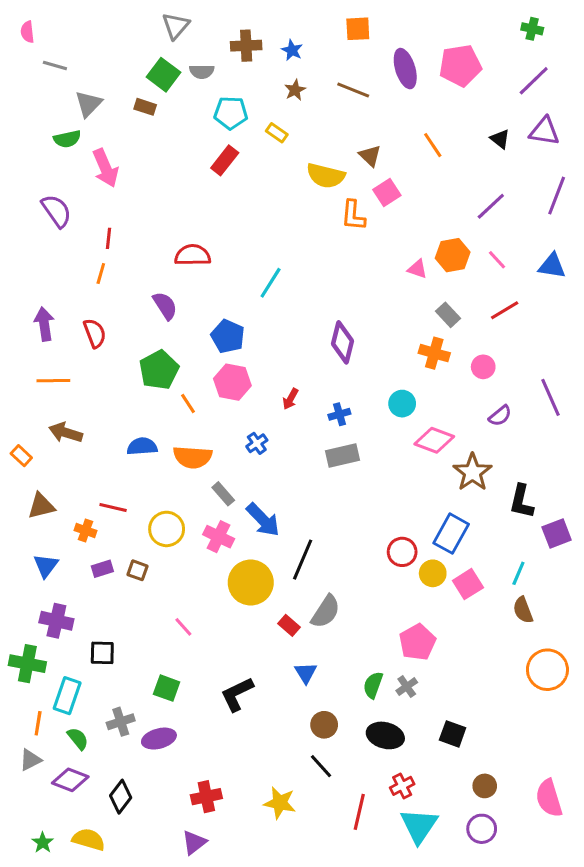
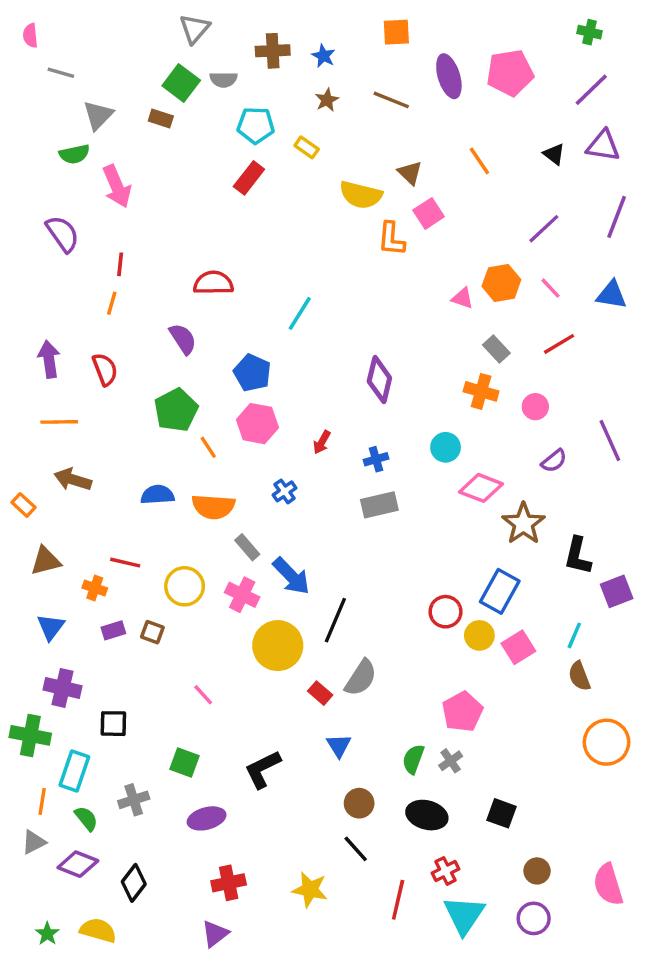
purple ellipse: (159, 739) -> (207, 818), moved

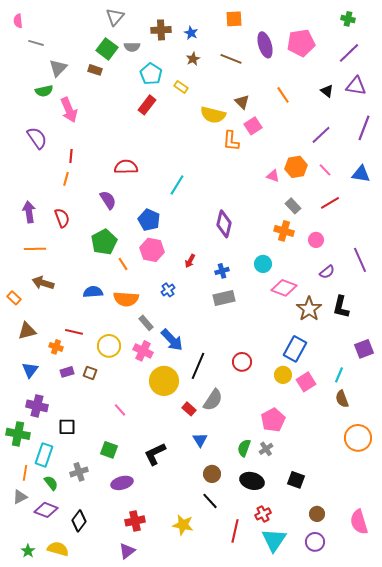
cyan pentagon: (256, 125) -> (151, 74), turned 30
black L-shape: (578, 556) -> (341, 307), moved
red circle: (446, 612) -> (242, 362), moved

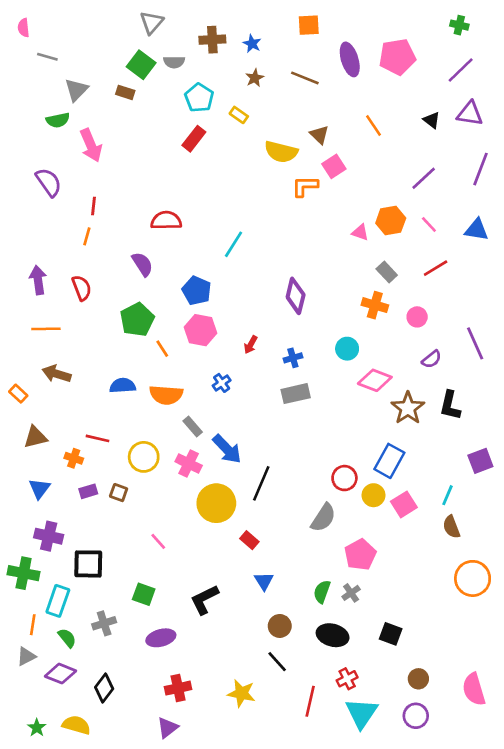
orange L-shape: (231, 141) -> (305, 186), turned 85
red circle: (242, 362) -> (344, 478), moved
gray semicircle: (213, 400) -> (323, 518), moved
black square: (67, 427) -> (88, 564), size x1.4

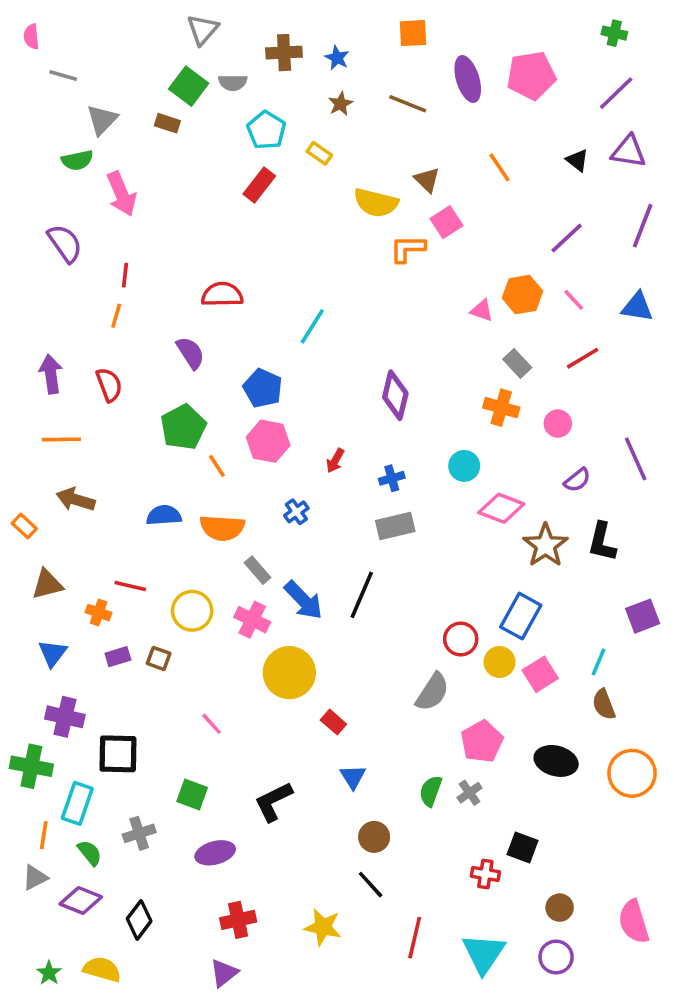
black line: (261, 483) -> (362, 595), moved
black ellipse: (333, 635) -> (556, 761), moved
red cross: (347, 679) -> (485, 874), moved, turned 36

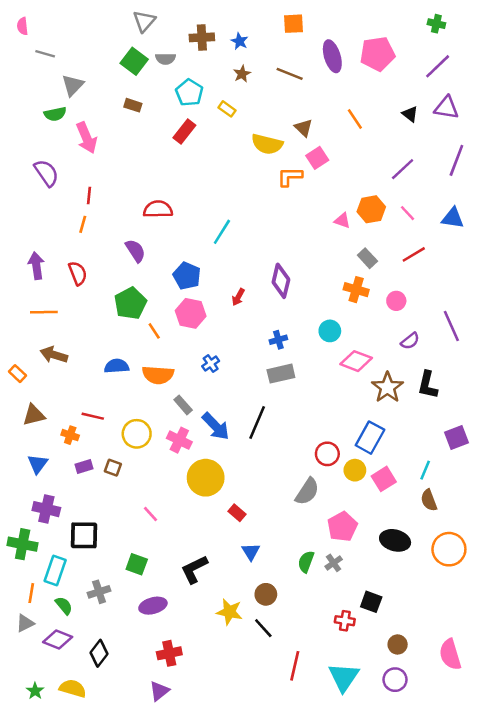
brown rectangle: (167, 123) -> (133, 105), moved
red arrow: (335, 461) -> (238, 297), moved
yellow star: (323, 927) -> (229, 612), moved

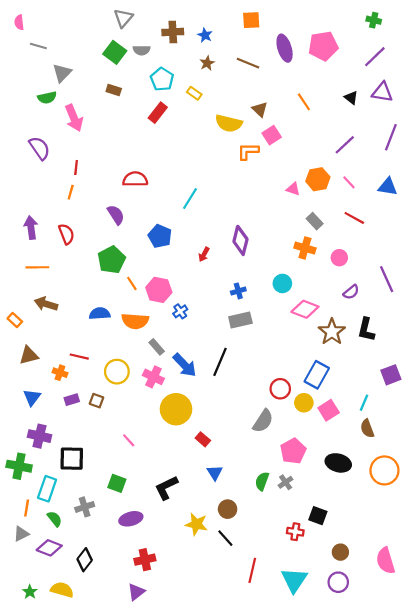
red line: (414, 254) -> (354, 218), turned 60
pink hexagon: (191, 313) -> (159, 290), moved

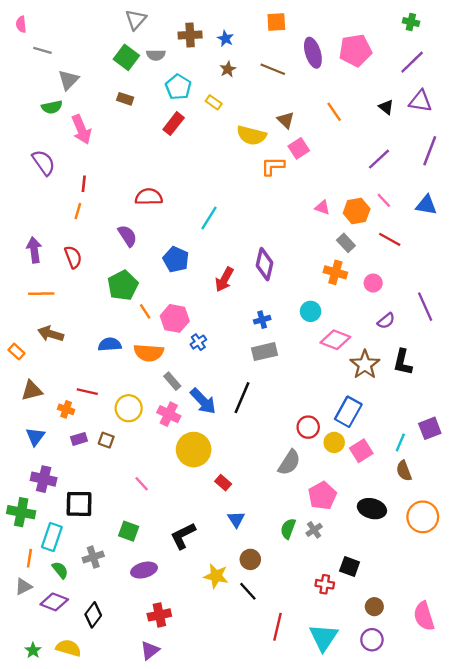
orange hexagon: (318, 179) -> (357, 211), moved
red arrow: (204, 254) -> (224, 279), size x1.5
purple square: (391, 375) -> (430, 428), moved

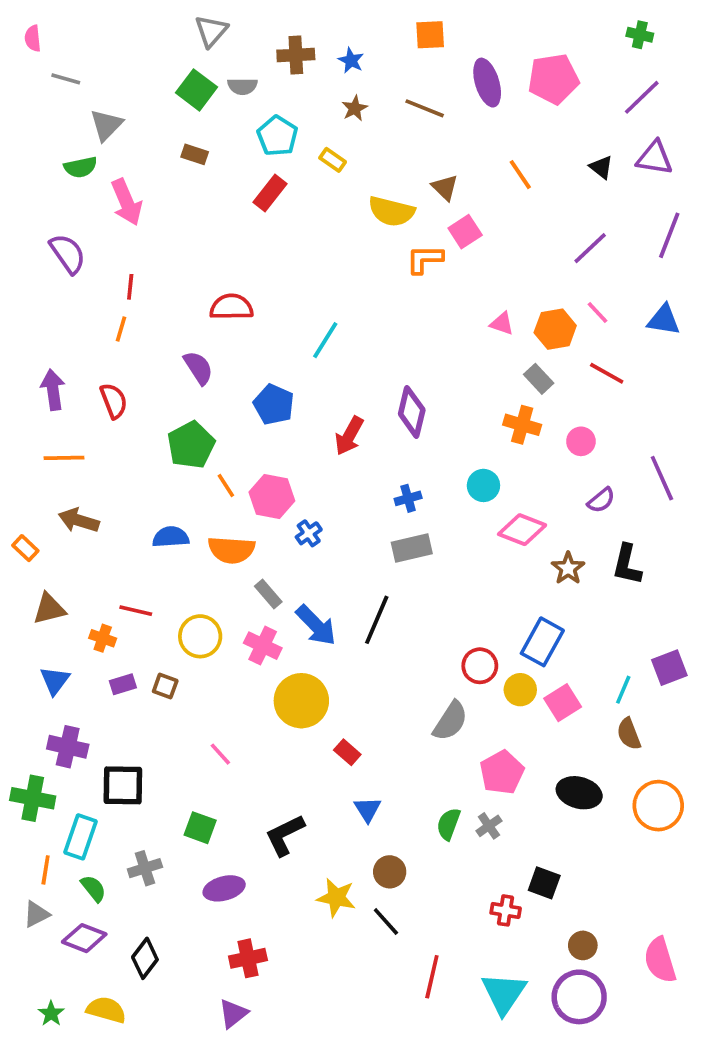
brown star: (365, 365) -> (568, 568), size x0.7
purple circle: (372, 640) -> (579, 997), size x1.5

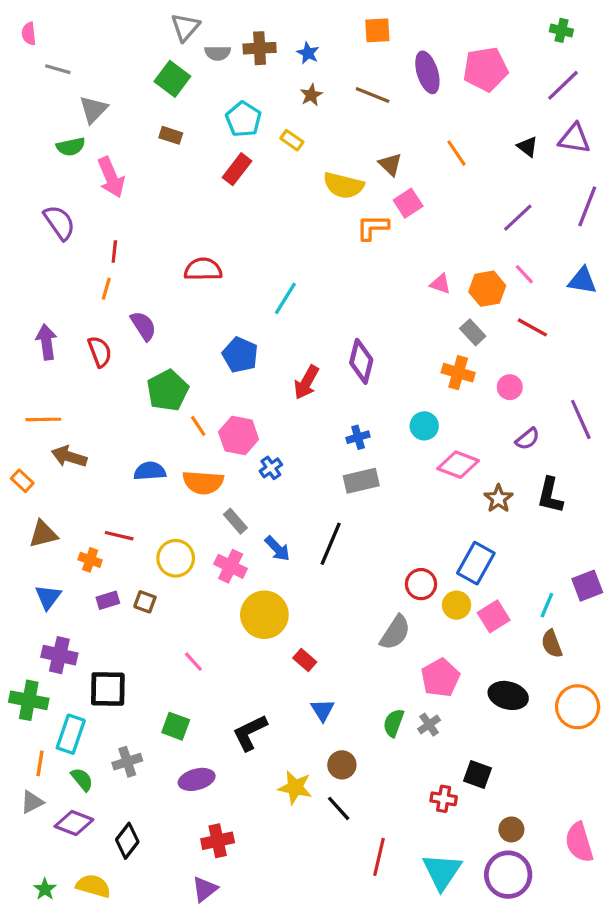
gray semicircle: (242, 86) -> (218, 53), moved
purple semicircle: (198, 368) -> (143, 326), moved
orange line: (64, 458) -> (43, 419), moved
blue arrow: (316, 625) -> (277, 549), size x0.7

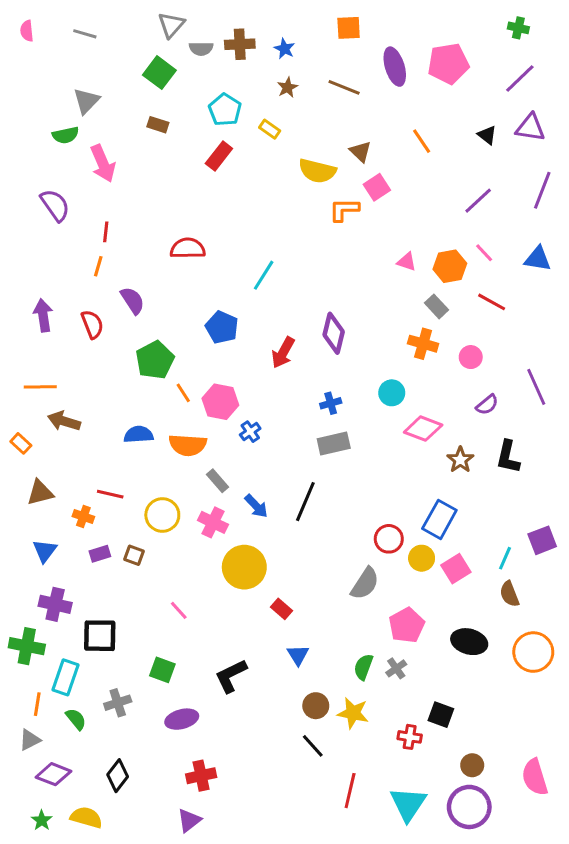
gray line: (58, 69) -> (85, 34), moved
yellow star: (295, 787) -> (353, 713), moved
purple diamond: (74, 823) -> (54, 774), moved

